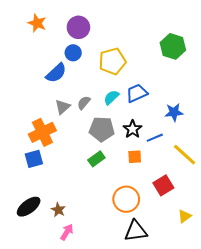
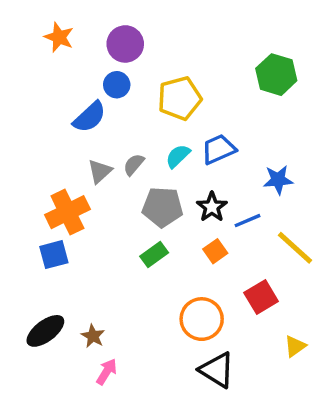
orange square: (135, 157) -> (215, 251), turned -32
black triangle: (136, 231) -> (217, 370), turned 40

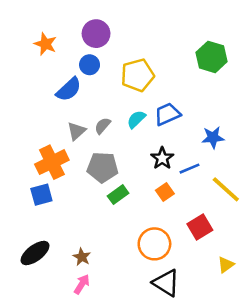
orange star: (59, 37) -> (45, 44), moved
gray pentagon: (163, 207) -> (103, 167), moved
brown star: (93, 336) -> (82, 257), moved

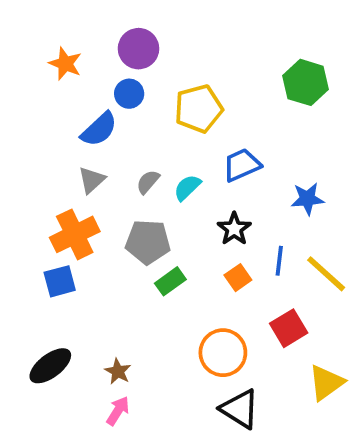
cyan semicircle: (136, 119) -> (187, 187), moved
gray triangle: (77, 131) -> (92, 180), moved
blue line: (189, 169) -> (279, 261), moved, turned -60
yellow triangle: (226, 265) -> (326, 383), size x1.5

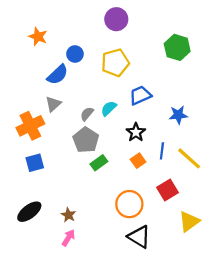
purple circle: (139, 49) -> (116, 19), moved
gray semicircle: (148, 182) -> (87, 114), moved
orange cross: (75, 234) -> (30, 126), moved
gray pentagon: (148, 242) -> (86, 140), turned 30

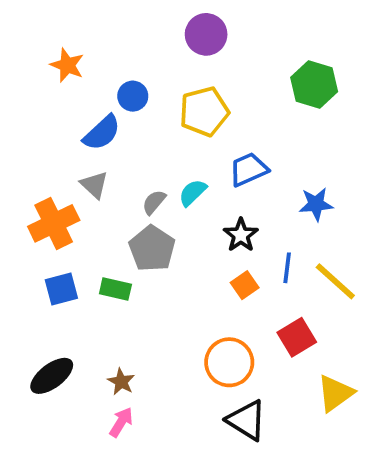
gray triangle: (53, 104) -> (94, 185), turned -35
green rectangle: (99, 163) -> (115, 289), moved, turned 49

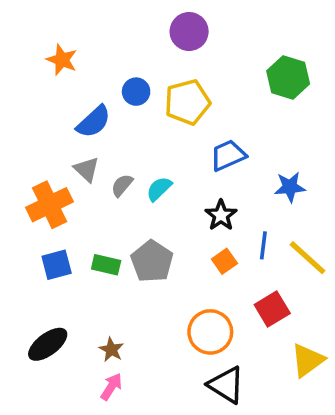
blue circle: (133, 96) -> (136, 92), moved
cyan semicircle: (193, 193) -> (159, 189), moved
gray semicircle: (154, 202) -> (122, 185), moved
gray pentagon: (152, 249) -> (152, 261), moved

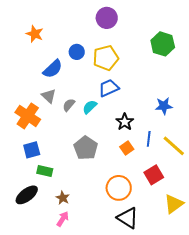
blue trapezoid: (228, 155) -> (109, 88), moved
orange cross: (49, 205) -> (28, 116), turned -30
green rectangle: (106, 265) -> (45, 171), moved

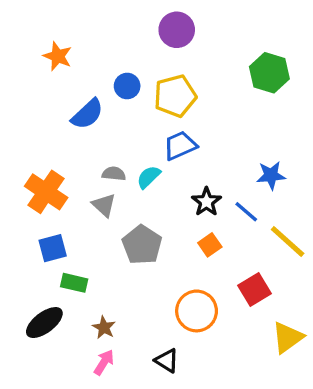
gray triangle: (49, 96) -> (104, 205), moved
gray semicircle: (69, 105) -> (114, 174), turned 56
blue line: (149, 139) -> (246, 212), moved, turned -56
black triangle: (128, 218) -> (167, 361), moved, size x0.7

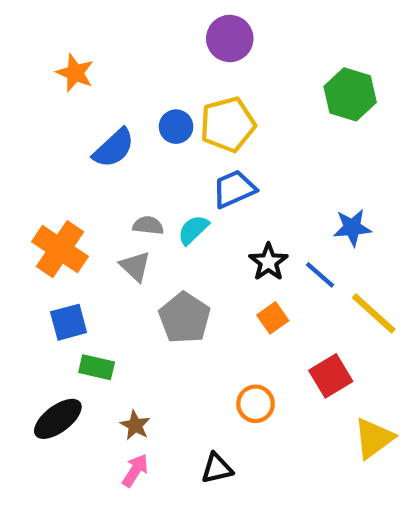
blue circle: (127, 86) -> (176, 127), moved
orange circle: (197, 311) -> (256, 404), size x0.7
black triangle: (167, 361) -> (217, 468), turned -45

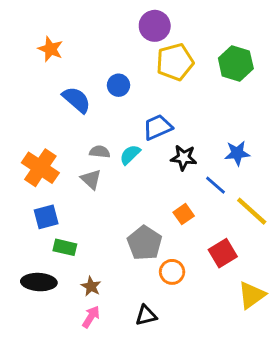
yellow pentagon: (228, 124) -> (175, 62), moved
blue semicircle: (114, 148) -> (77, 100), turned -96
black star: (268, 262) -> (184, 158), moved, turned -30
gray pentagon: (185, 318) -> (145, 243), moved
black ellipse: (58, 419) -> (39, 282), turned 40

